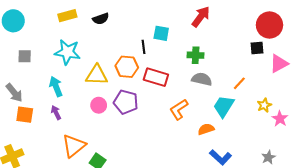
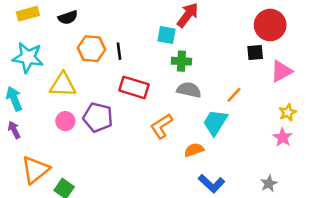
cyan square: (161, 33) -> (166, 35), moved
orange hexagon: (127, 67) -> (92, 49), moved
yellow star: (264, 105) -> (288, 112), moved

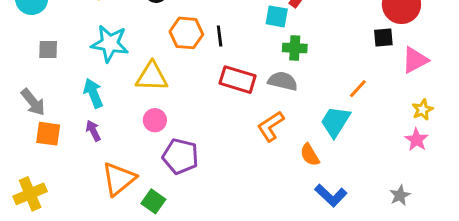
gray semicircle: (189, 90) -> (283, 81), moved
purple pentagon: (98, 117) -> (180, 156), moved
orange semicircle: (194, 150) -> (310, 155), turned -102

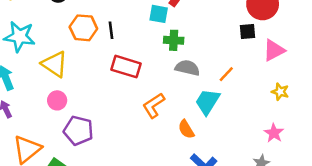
yellow triangle: (152, 77) -> (55, 64), turned 32
gray semicircle: (283, 81) -> (187, 68), moved
yellow star: (423, 110) -> (280, 92), turned -30
pink star: (417, 140) -> (274, 133), moved

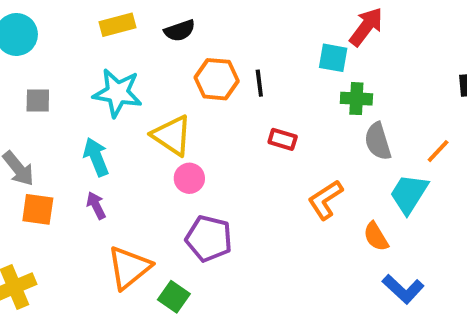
red rectangle: (126, 67) -> (283, 139), size x0.6
gray semicircle: (187, 68) -> (378, 141), turned -120
pink circle: (57, 100) -> (189, 178), moved

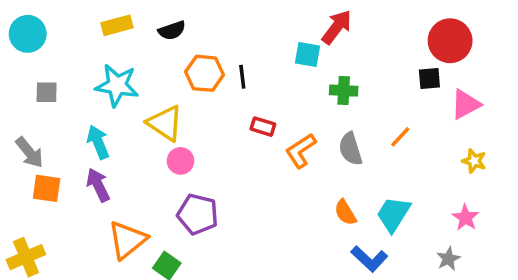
green cross: (356, 99) -> (344, 91), moved
gray semicircle: (378, 141) -> (350, 149), moved
cyan trapezoid: (409, 194) -> (393, 214), moved
orange L-shape: (325, 200) -> (301, 151), moved
purple arrow: (96, 205) -> (98, 185), size x1.4

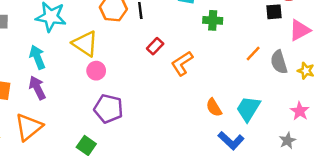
red rectangle: (263, 127) -> (155, 46), turned -63
gray semicircle: (350, 149) -> (279, 62), moved
orange triangle: (127, 240) -> (29, 127), moved

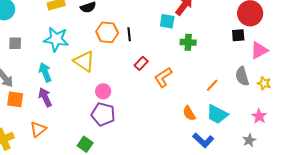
orange line: (253, 53) -> (212, 85), moved
pink circle: (96, 71) -> (103, 91), moved
cyan trapezoid: (248, 109) -> (217, 114), turned -95
orange triangle: (29, 127) -> (38, 129), size x0.7

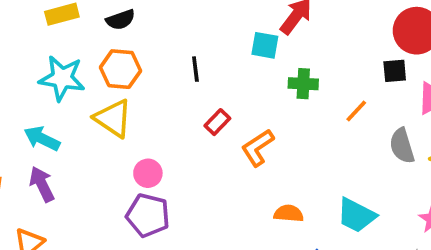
orange hexagon: (107, 32) -> (120, 69), moved
cyan arrow: (45, 72) -> (42, 139), turned -42
orange line: (212, 85) -> (356, 111), moved
orange semicircle: (189, 113) -> (289, 213), moved, turned 126

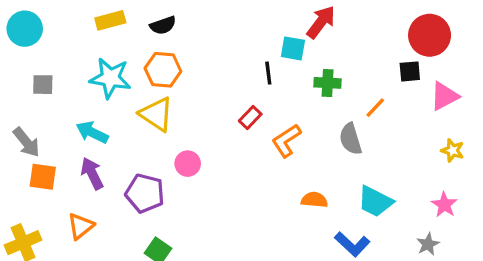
black line: (195, 69) -> (268, 73), moved
gray semicircle: (402, 146) -> (351, 139), moved
purple pentagon: (148, 215) -> (145, 193), moved

